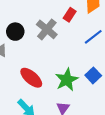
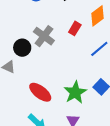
gray cross: (47, 29) -> (44, 36), moved

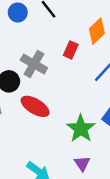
red ellipse: (40, 92) -> (35, 106), moved

